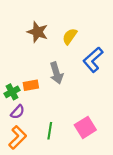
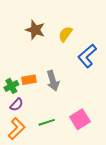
gray arrow: (56, 73) -> (53, 81), moved
green line: (50, 131) -> (47, 122), turned 63

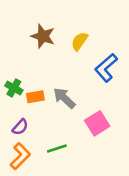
gray arrow: (53, 81) -> (64, 98), turned 150
green cross: (11, 86) -> (14, 88), moved, turned -32
pink square: (80, 119) -> (97, 123), moved

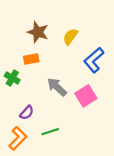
orange rectangle: (35, 97) -> (31, 59), moved
pink square: (97, 123) -> (86, 96), moved
purple semicircle: (20, 127) -> (27, 113), moved

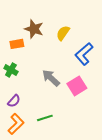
orange rectangle: (31, 59) -> (17, 44), moved
purple semicircle: (27, 113) -> (14, 101), moved

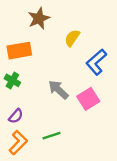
brown star: (34, 29) -> (39, 18), moved, turned 30
orange rectangle: (17, 44) -> (19, 51), size x1.5

